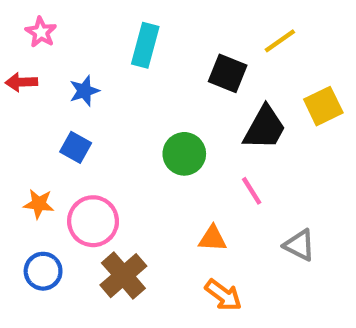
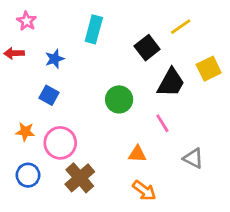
black square: (228, 73) -> (147, 48), turned 30

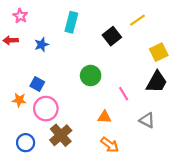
black trapezoid: (171, 83) -> (157, 82), moved
blue square: (49, 95) -> (37, 84), moved
blue circle: (28, 175) -> (26, 143), moved

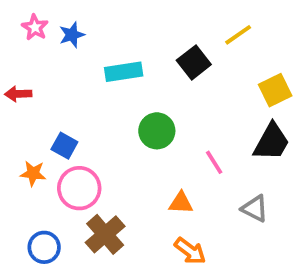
cyan rectangle: (71, 22) -> (124, 72), moved, turned 66
red arrow: (11, 40) -> (18, 94), moved
blue star: (42, 45) -> (72, 35), moved

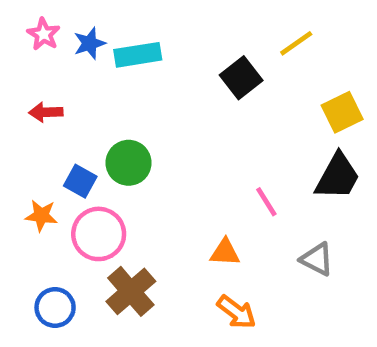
cyan rectangle: (124, 72) -> (138, 55), moved
red arrow: (18, 94) -> (46, 112), moved
green circle: (157, 131) -> (129, 163), moved

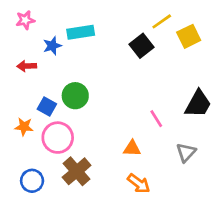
pink star: (44, 34) -> (25, 20), turned 30
blue star: (89, 43) -> (52, 46), moved
yellow line: (296, 43) -> (162, 21), moved
yellow square: (342, 112) -> (189, 36), moved
gray triangle: (317, 259) -> (186, 152), turned 45

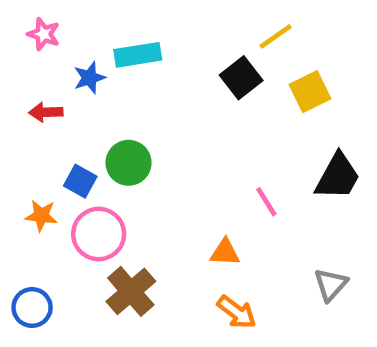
pink star: (25, 20) -> (44, 34), turned 30
yellow square: (189, 36) -> (310, 92), moved
gray triangle: (186, 152) -> (331, 285), moved
blue circle: (32, 181) -> (32, 308), moved

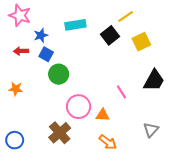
pink star: (44, 34) -> (20, 15), size x1.5
cyan rectangle: (138, 55) -> (75, 25), moved
blue square: (80, 181) -> (46, 54), moved
orange star: (41, 216) -> (16, 89), moved
pink circle: (99, 234) -> (79, 107), moved

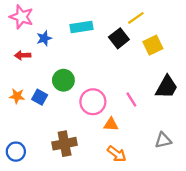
blue square: (46, 54) -> (40, 97), moved
pink circle: (79, 107) -> (93, 102), moved
gray triangle: (151, 130) -> (163, 140), turned 35
brown cross: (60, 133) -> (65, 144), turned 30

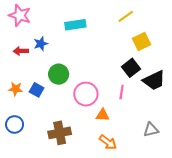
blue star: (44, 38) -> (41, 44), moved
black square: (119, 38) -> (131, 68), moved
black trapezoid: (166, 87) -> (154, 80), turned 35
pink line: (131, 99) -> (122, 92), turned 40
blue circle: (16, 152) -> (15, 124), moved

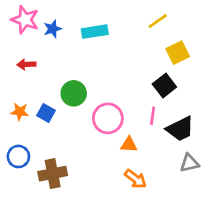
blue star: (41, 44) -> (53, 29), moved
black trapezoid: (154, 80) -> (180, 129), moved
brown cross: (60, 133) -> (53, 174), moved

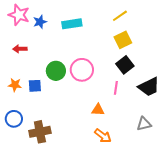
yellow square: (178, 53) -> (123, 40), moved
blue square: (46, 113) -> (35, 86), turned -32
pink circle: (108, 118) -> (82, 70), moved
black trapezoid: (180, 129) -> (149, 87), moved

